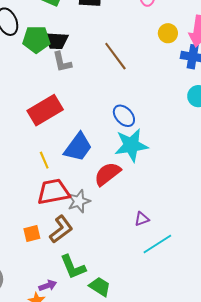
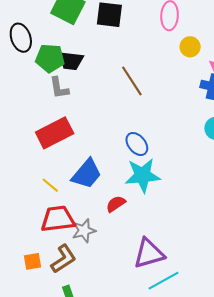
yellow circle: (168, 33) -> (190, 47), moved
gray L-shape: (62, 62) -> (59, 88), moved
yellow line: (44, 160) -> (50, 185), turned -30
red semicircle: (107, 174) -> (116, 204), size x0.7
purple triangle: (142, 219) -> (149, 253), size x2.0

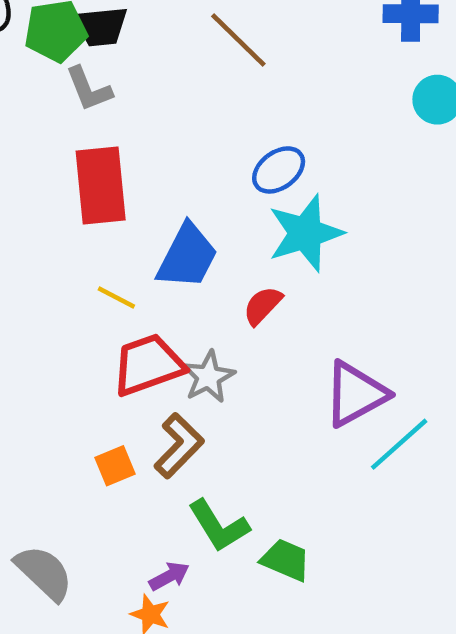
red rectangle: (55, 133) -> (101, 185), turned -56
blue ellipse: (137, 144) -> (279, 170), turned -75

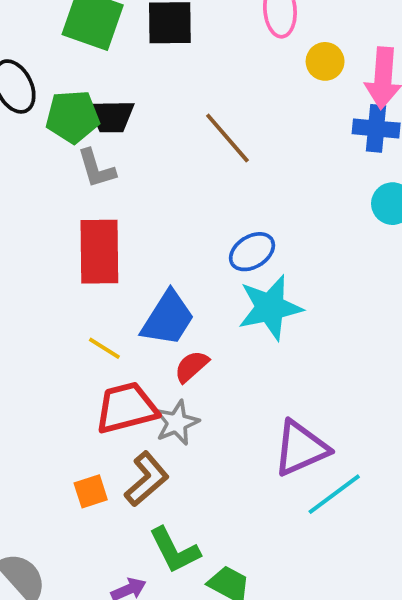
red semicircle: (263, 306) -> (192, 366), moved

